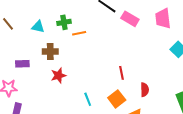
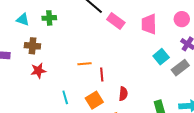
orange line: (79, 33) -> (84, 64), moved

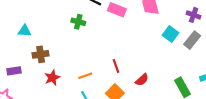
green cross: (49, 18) -> (78, 22), moved, turned 32
orange line: (84, 64) -> (85, 76), moved
red semicircle: (123, 94) -> (142, 80), turned 56

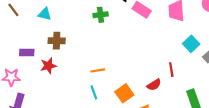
green cross: (78, 22) -> (101, 15), turned -32
red line: (116, 66) -> (171, 70), moved
red star: (52, 78) -> (48, 66), moved

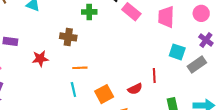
brown cross: (57, 41) -> (68, 37), moved
cyan square: (191, 44) -> (177, 52), turned -35
red star: (48, 66) -> (40, 59), moved

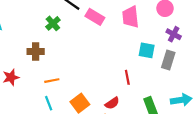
green cross: (89, 12) -> (53, 23), turned -32
gray rectangle: (197, 65) -> (168, 60), turned -30
red semicircle: (135, 89) -> (112, 103), moved

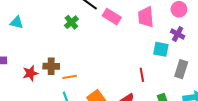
purple cross: (174, 34) -> (178, 34), moved
brown cross: (36, 51) -> (51, 66), moved
gray rectangle: (168, 60) -> (181, 69), moved

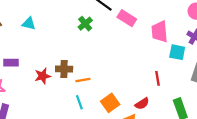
pink trapezoid: (146, 17) -> (160, 32), moved

